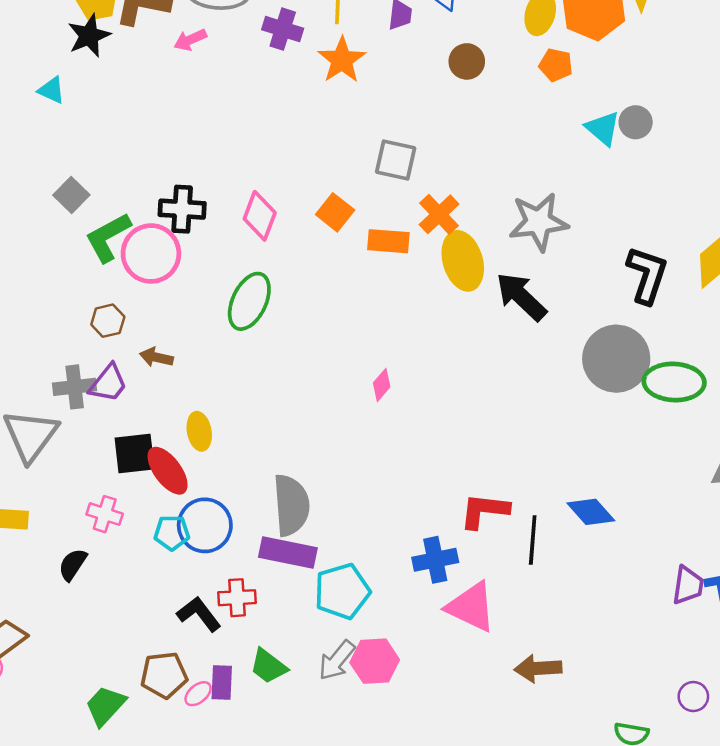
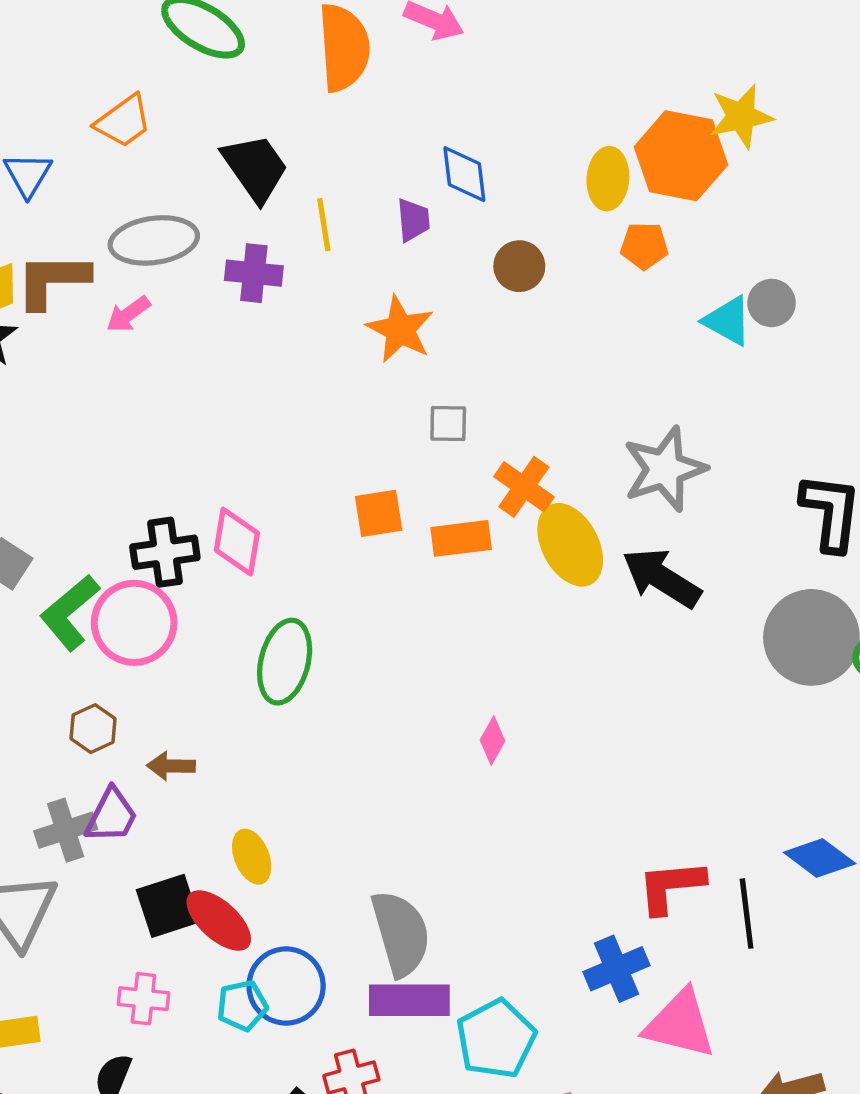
orange star: (342, 60) -> (400, 329), moved
gray square: (396, 160) -> (448, 423), size x0.7
orange square: (335, 212) -> (379, 513), turned -36
pink diamond: (260, 216) -> (237, 542), moved

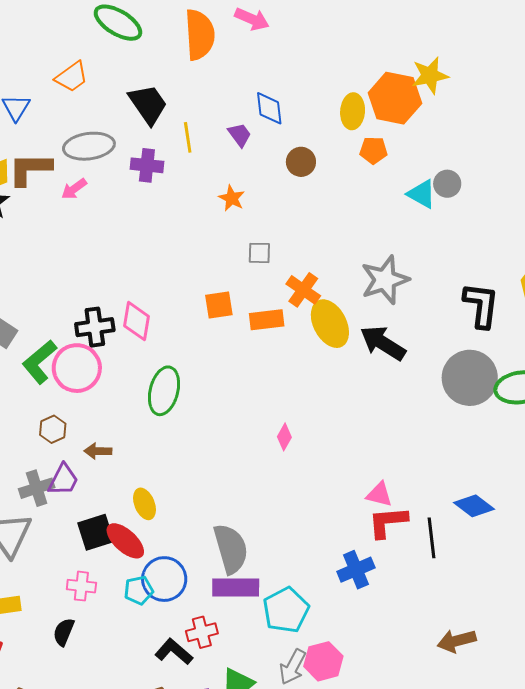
purple trapezoid: (413, 220) -> (240, 135), turned -32
orange star: (400, 329) -> (232, 198), size x0.7
pink triangle: (680, 1024) -> (379, 494), moved, size x0.6

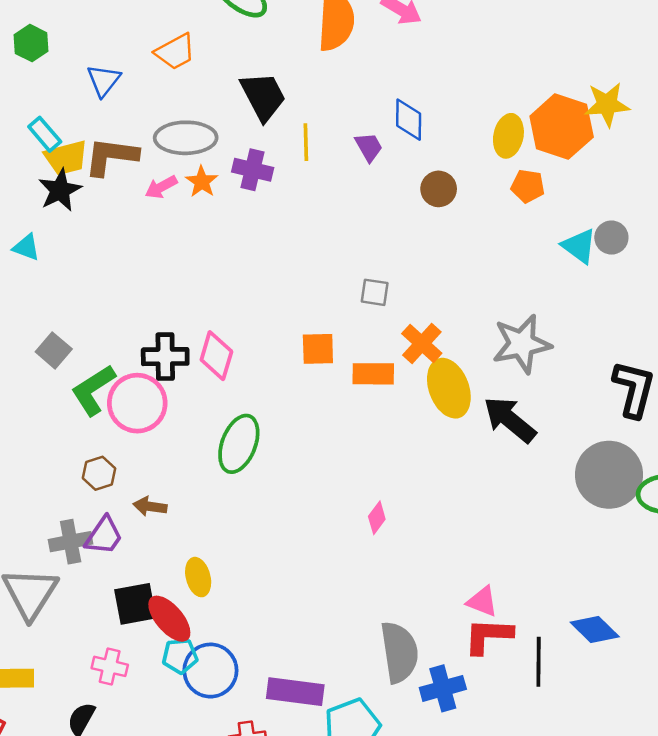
orange star: (232, 198) -> (202, 182), moved
gray semicircle: (231, 549) -> (399, 652), moved
cyan pentagon: (139, 590) -> (180, 656), moved

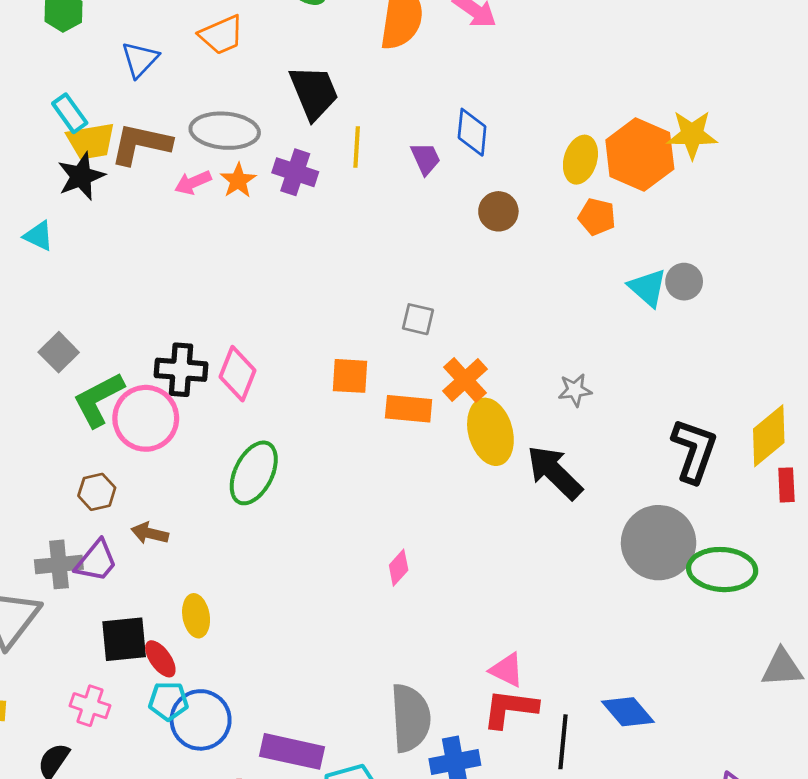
gray star: (522, 344) -> (575, 390), size x0.5
red ellipse: (169, 619) -> (160, 659), size x0.7

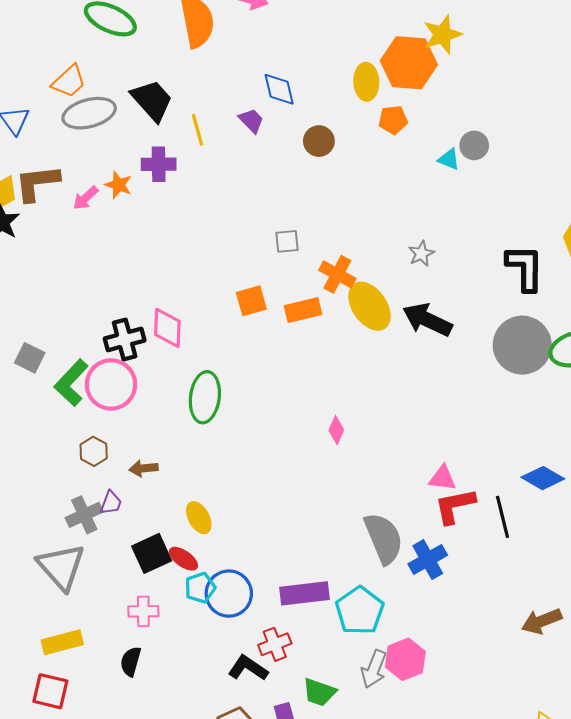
gray ellipse: (225, 131) -> (89, 113), moved
cyan triangle: (648, 288) -> (449, 159), size x0.7
purple trapezoid: (96, 561) -> (111, 503), size x0.7

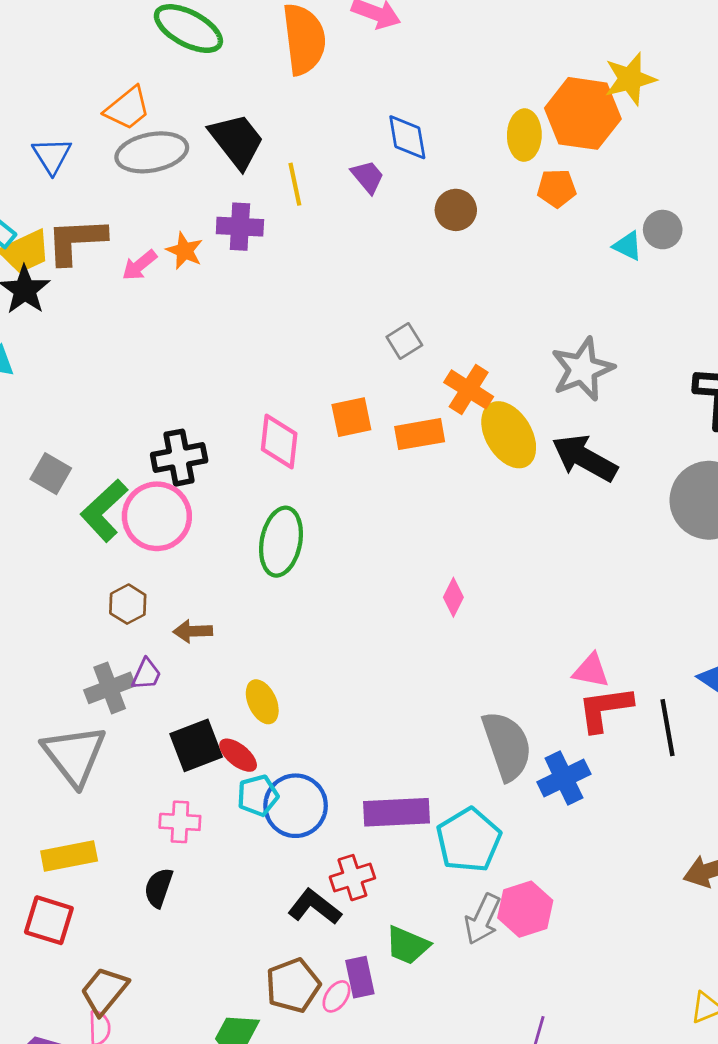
gray square: (287, 241) -> (404, 341), turned -30
gray star: (421, 254) -> (582, 369), size x1.8
pink diamond: (167, 328) -> (279, 442), moved

